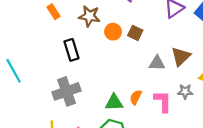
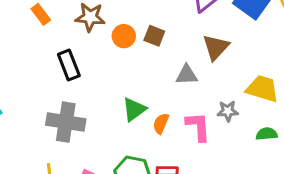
brown triangle: (181, 56) -> (216, 47), moved
gray cross: (66, 91) -> (66, 122), turned 32
green triangle: (114, 103) -> (134, 109), moved, turned -30

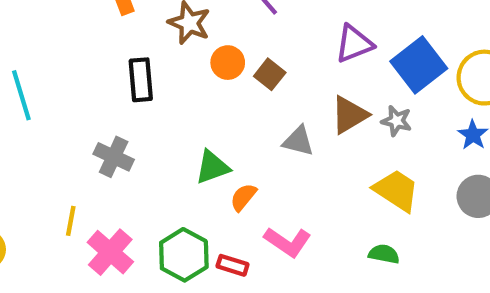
gray star: (228, 111) -> (396, 121), moved
gray cross: (66, 122) -> (114, 157), size x0.7
pink L-shape: (198, 127) -> (288, 242), moved, turned 112

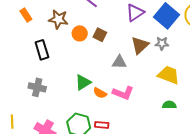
orange semicircle: (243, 197) -> (100, 93), turned -88
yellow line: (71, 221) -> (12, 122), moved
pink L-shape: (288, 242) -> (123, 93), moved

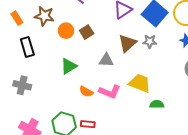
orange rectangle: (26, 15) -> (17, 18), moved
brown square: (100, 35) -> (87, 32), turned 32
yellow trapezoid: (169, 75) -> (140, 83), moved
green triangle: (83, 82) -> (69, 66), moved

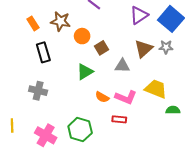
brown square: (87, 32) -> (101, 48), moved
red rectangle: (88, 124) -> (119, 119), moved

